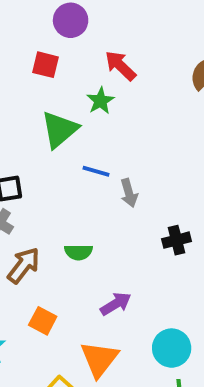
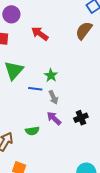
green star: (100, 101) -> (51, 75), moved
purple arrow: (116, 304) -> (54, 118), moved, turned -98

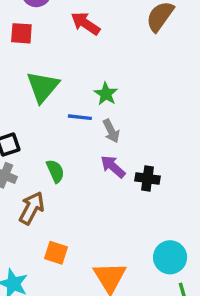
black cross: (81, 118) -> (147, 179), moved, turned 32
green semicircle: (32, 131) -> (55, 171), moved, turned -104

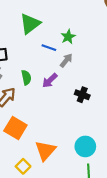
gray arrow: (111, 131) -> (66, 60), turned -128
purple arrow: (113, 167) -> (50, 80), moved, turned -98
orange square: (56, 253) -> (15, 128), size x1.5

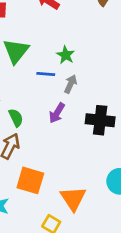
green semicircle: (26, 78) -> (16, 118), moved
black cross: (82, 95) -> (100, 120), size x1.5

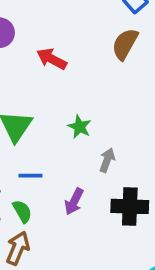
blue line: (46, 74) -> (30, 176), moved
gray arrow: (71, 84) -> (107, 160), moved

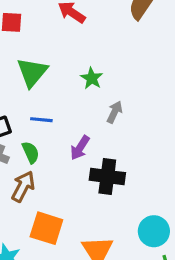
black cross: (130, 206) -> (107, 176), moved

